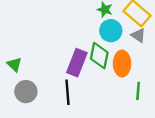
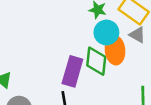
orange ellipse: (122, 64) -> (115, 50), moved

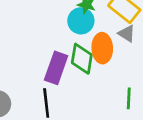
cyan circle: (106, 32) -> (81, 21), moved

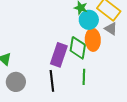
cyan circle: (81, 21) -> (89, 20), moved
green line: (129, 98) -> (84, 77), moved

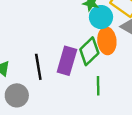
green diamond: (78, 48) -> (89, 51), turned 40
black line: (52, 81) -> (38, 67), moved

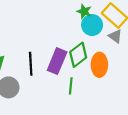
orange ellipse: (107, 41) -> (99, 65), moved
green line: (98, 86) -> (71, 86), moved

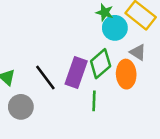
gray triangle: (115, 36) -> (138, 52), moved
black line: (31, 64) -> (45, 78), turned -30

